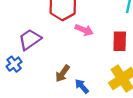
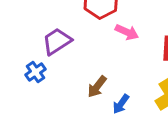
blue arrow: (82, 86) -> (121, 104), turned -105

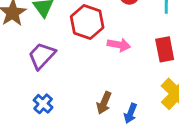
purple trapezoid: (57, 41) -> (42, 56), moved

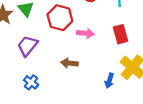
brown arrow: (104, 103) -> (69, 63), moved, turned 77
blue arrow: (130, 113) -> (109, 81), moved

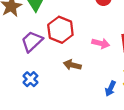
red hexagon: (60, 18) -> (60, 30), moved
pink arrow: (85, 33) -> (101, 43), moved

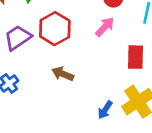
pink arrow: (101, 43) -> (105, 27), moved, turned -70

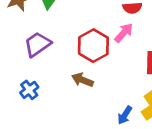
red hexagon: (55, 29) -> (93, 46), moved

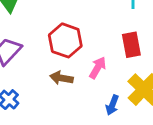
pink arrow: (124, 33) -> (98, 68), moved

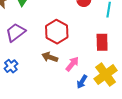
pink arrow: (98, 68) -> (72, 64), moved

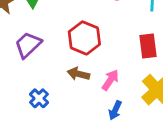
blue cross: (11, 66) -> (39, 98), moved
blue arrow: (82, 82) -> (115, 110), moved

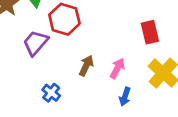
red hexagon: (84, 38) -> (64, 19), moved
brown arrow: (78, 74) -> (86, 66), turned 108

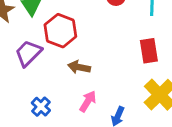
brown arrow: (86, 66) -> (79, 67), moved, turned -108
pink arrow: (117, 68) -> (88, 101), moved

